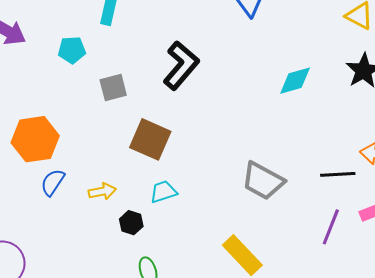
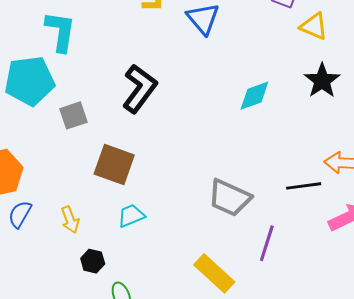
cyan pentagon: (72, 50) -> (30, 81), size x1.8
yellow arrow: (102, 191) -> (70, 220), turned 84
black hexagon: (131, 223) -> (93, 261), moved
purple line: (331, 227) -> (267, 243), moved

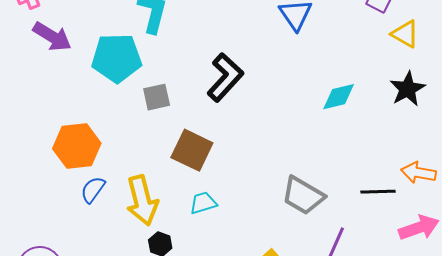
yellow arrow: (70, 220) -> (142, 200), size x1.8

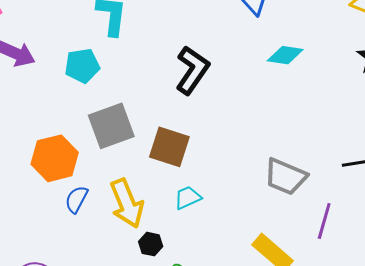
cyan pentagon: (117, 58) -> (82, 66), size x0.7
gray square: (157, 97) -> (111, 126), moved, size x1.6
cyan diamond: (339, 97) -> (285, 55), moved, turned 30

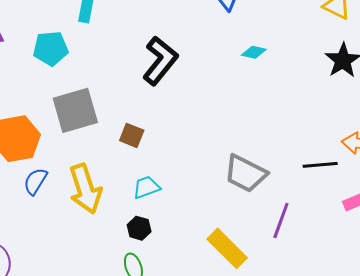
cyan diamond: (285, 55) -> (254, 52), size x0.7
brown square: (169, 147) -> (132, 135), size x0.6
black hexagon: (151, 244) -> (139, 228), moved

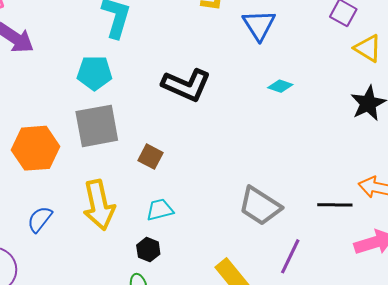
cyan pentagon: (51, 48) -> (94, 73), moved
black L-shape: (160, 61) -> (186, 85), turned 69
blue semicircle: (35, 181) -> (40, 219), moved

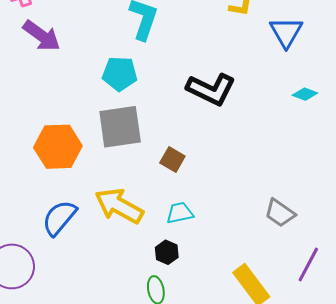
yellow arrow: (99, 205) -> (119, 206), turned 129
gray trapezoid: (260, 206) -> (280, 213), size x0.7
blue semicircle: (40, 219) -> (59, 218), size x1.4

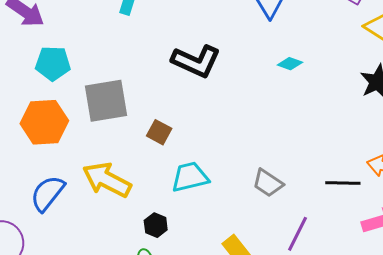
cyan pentagon: (120, 74) -> (53, 63), moved
cyan trapezoid: (180, 213) -> (190, 177), moved, size x1.4

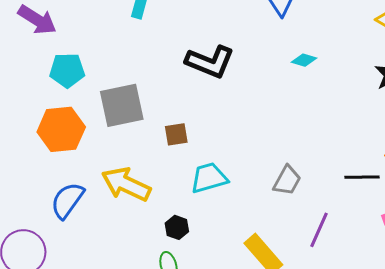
brown square: (159, 132) -> (176, 134), turned -35
gray trapezoid: (268, 183) -> (287, 180), turned -92

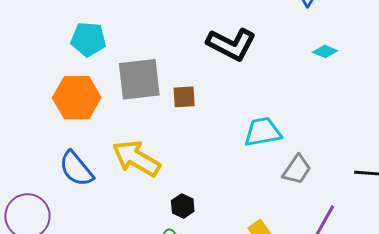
brown square: (176, 134) -> (184, 97), moved
cyan trapezoid: (209, 178) -> (263, 132), moved
blue semicircle: (67, 200) -> (76, 169), turned -81

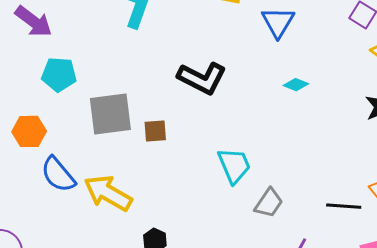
orange hexagon: (77, 98) -> (29, 131), moved, size x0.7
cyan trapezoid: (263, 132) -> (234, 166), turned 78
blue semicircle: (76, 169) -> (58, 175), moved

